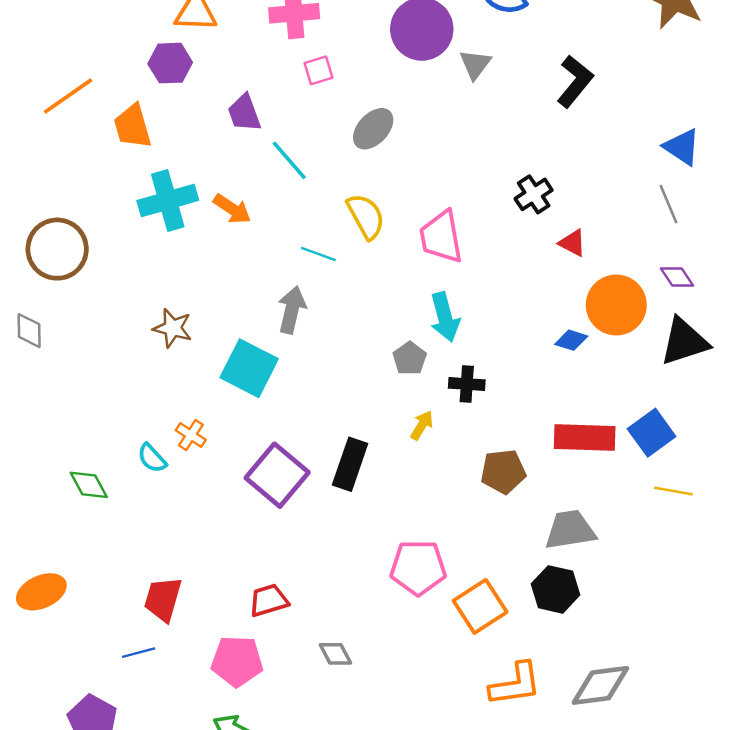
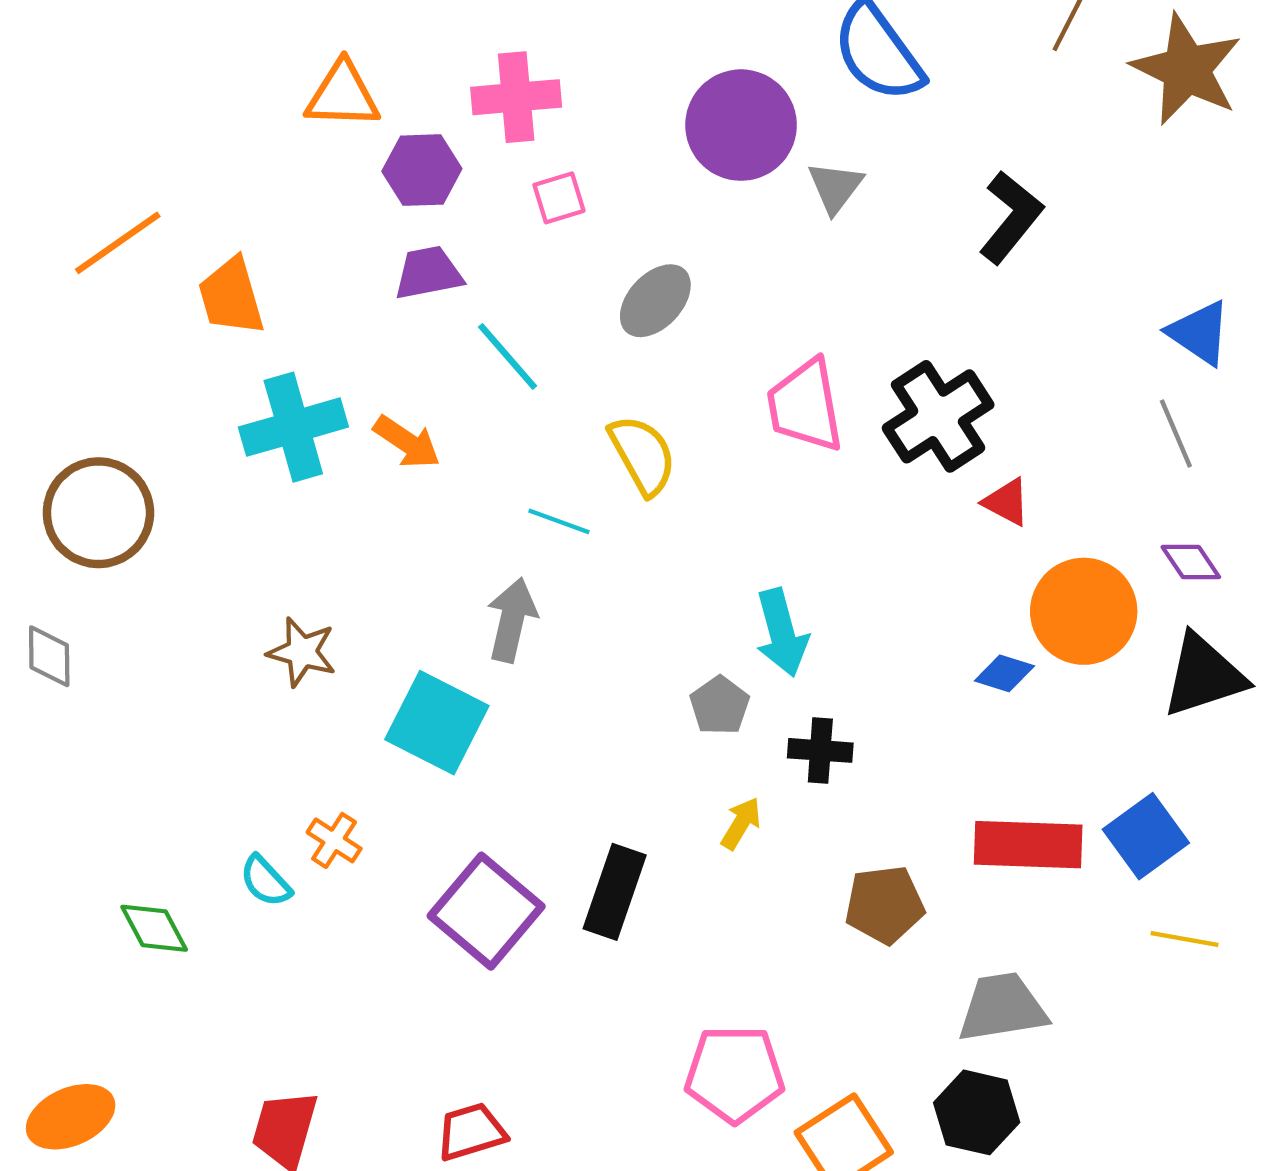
purple hexagon: (170, 63) -> (422, 170), moved
purple trapezoid: (244, 113) -> (428, 273), turned 99
black cross: (534, 194) -> (938, 416), size x1.6
pink trapezoid: (441, 237) -> (805, 406), moved

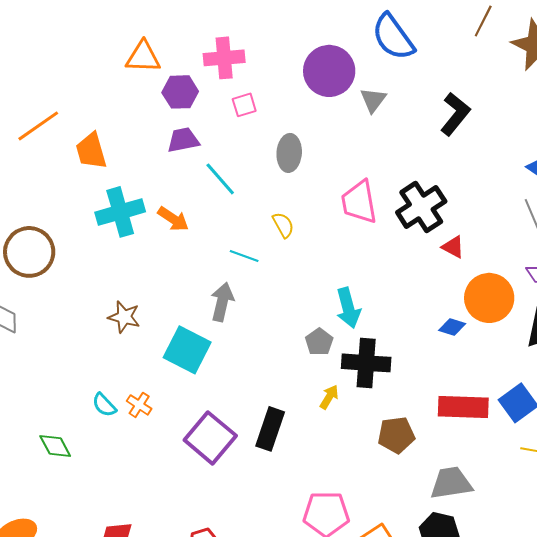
gray ellipse: (655, 301) -> (289, 153), turned -39
yellow semicircle: (642, 455) -> (283, 225), size x0.7
black cross: (820, 750) -> (366, 363), size x1.6
cyan semicircle: (266, 881) -> (104, 405), moved

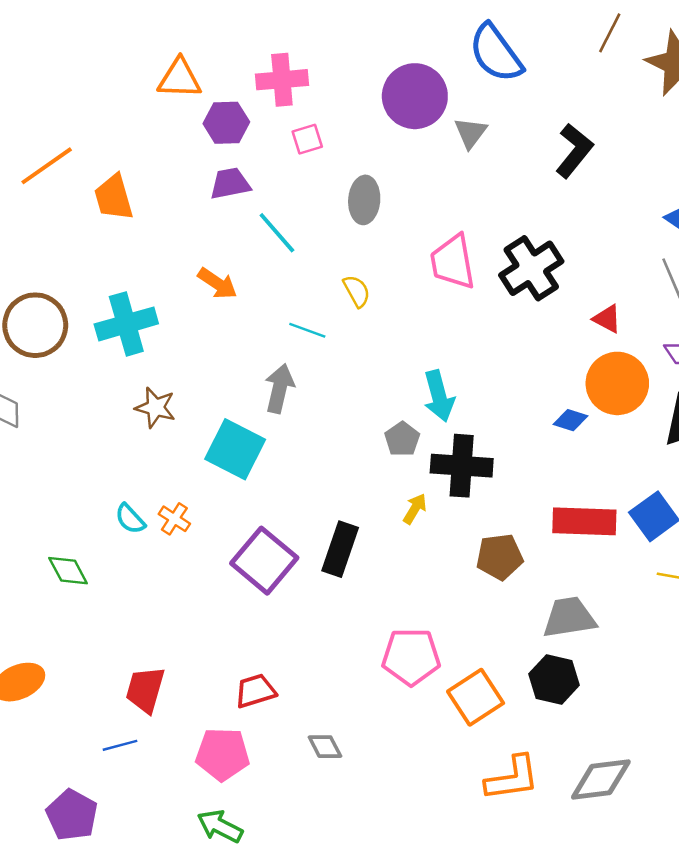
cyan cross: (120, 212) -> (126, 324), moved
red triangle: (453, 247) -> (607, 319), moved

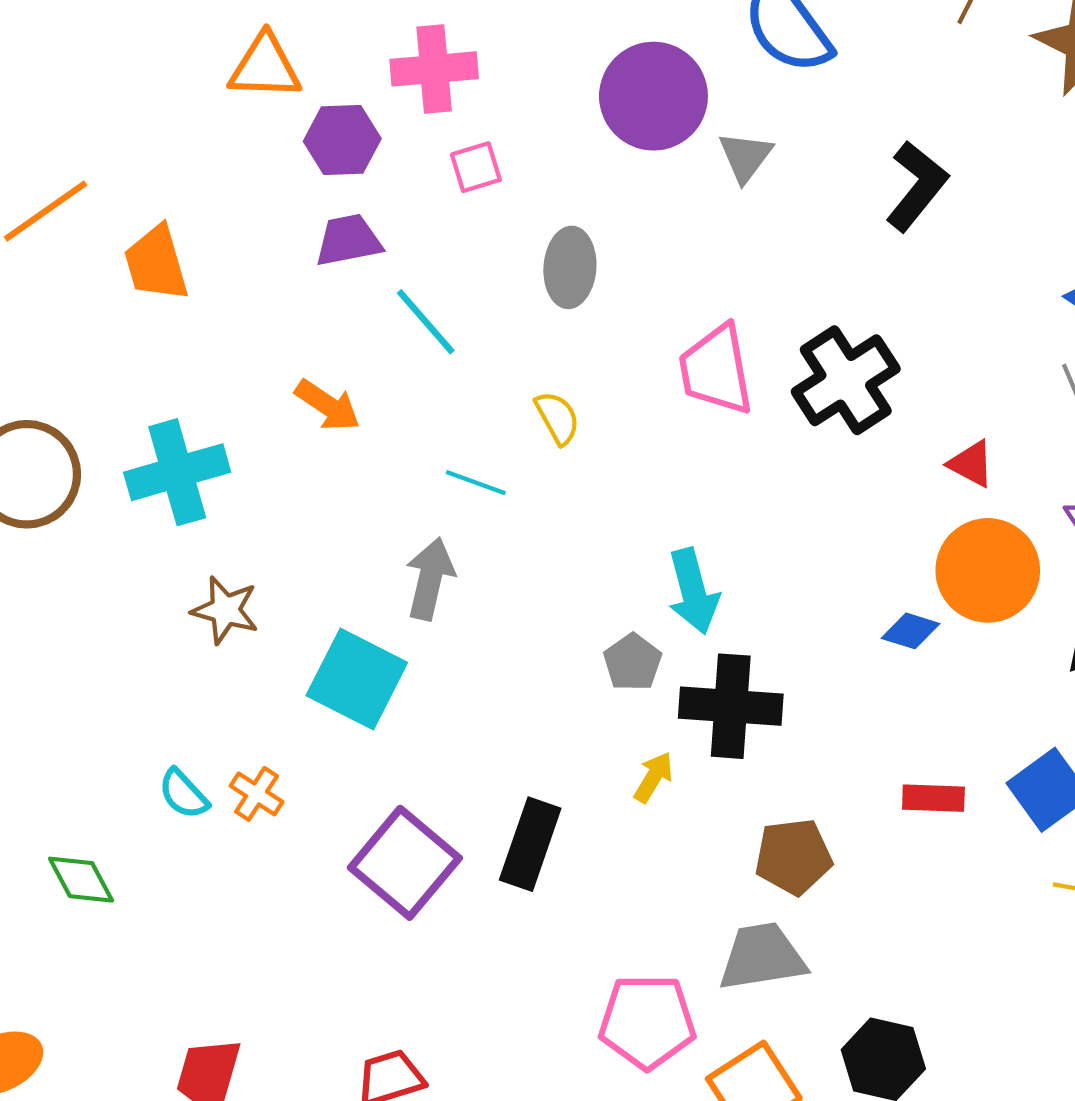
red rectangle: (584, 521) -> (933, 798), size x0.6
gray trapezoid: (569, 618) -> (762, 957), moved

